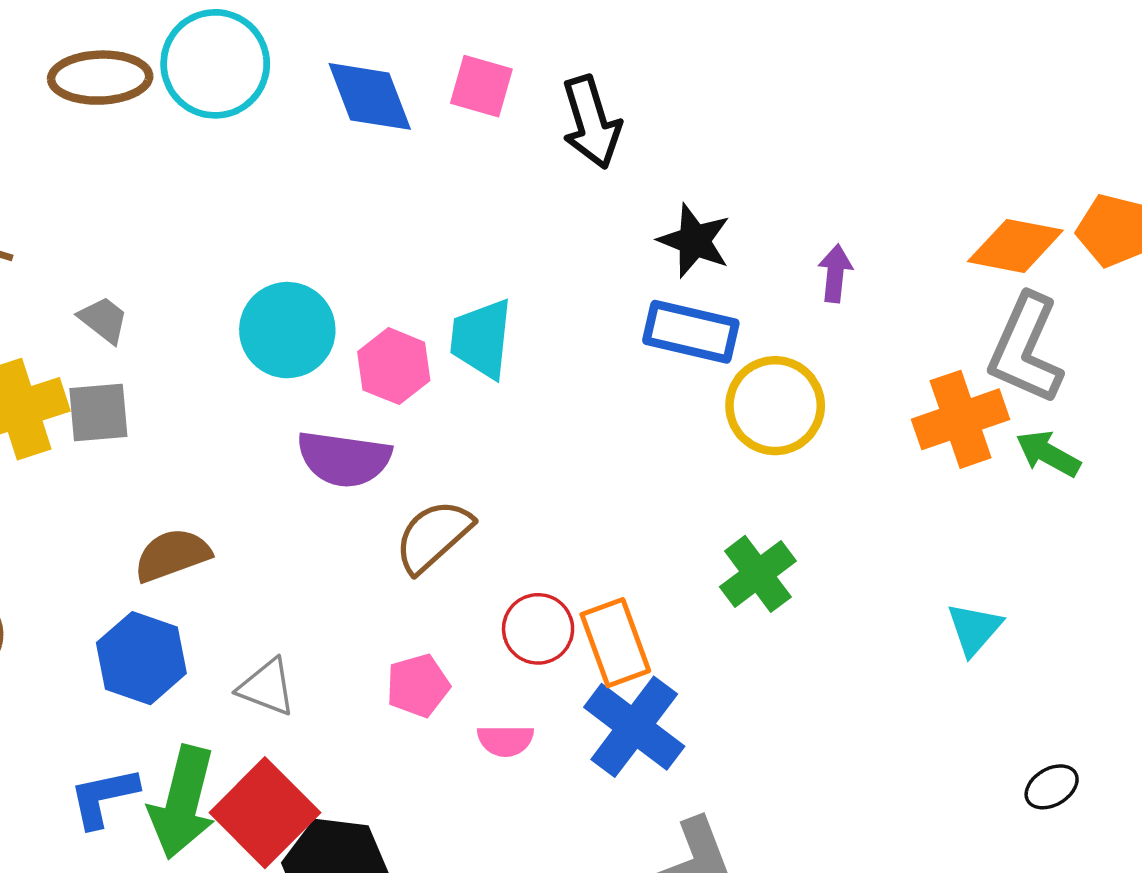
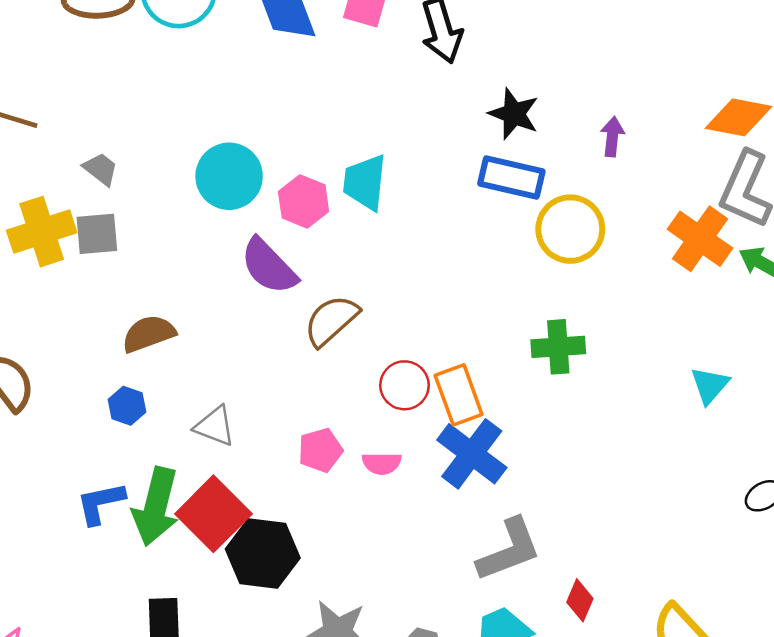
orange cross: (961, 419) -> (700, 239), turned -36
purple semicircle: (344, 459) -> (269, 266), turned 38
green cross: (758, 574) -> (558, 347), turned 33
blue hexagon: (141, 658) -> (127, 406), size x0.6
pink pentagon: (418, 686) -> (320, 450), moved

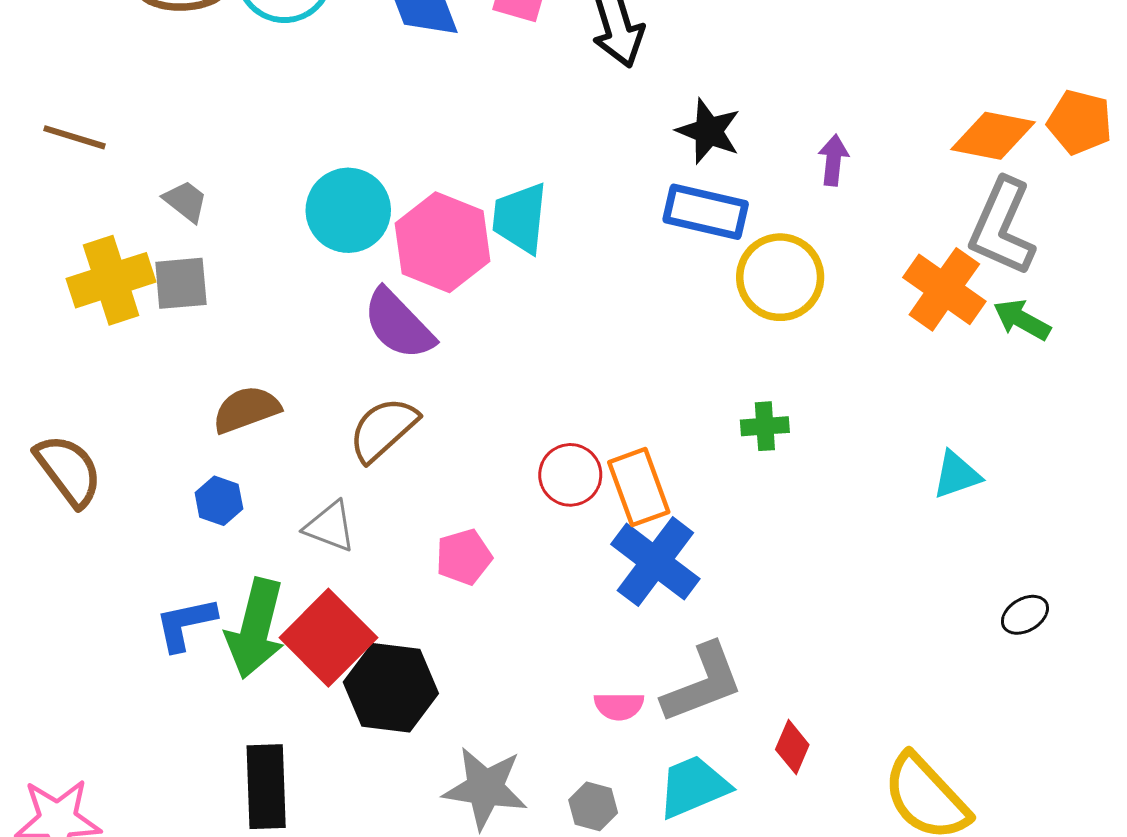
pink hexagon: (304, 201) -> (443, 242), size x1.5
brown semicircle: (331, 320) -> (383, 429), moved
green cross: (558, 347) -> (765, 426), size x0.7
cyan triangle: (710, 385) -> (957, 475), turned 30
pink semicircle: (382, 463) -> (619, 706), moved

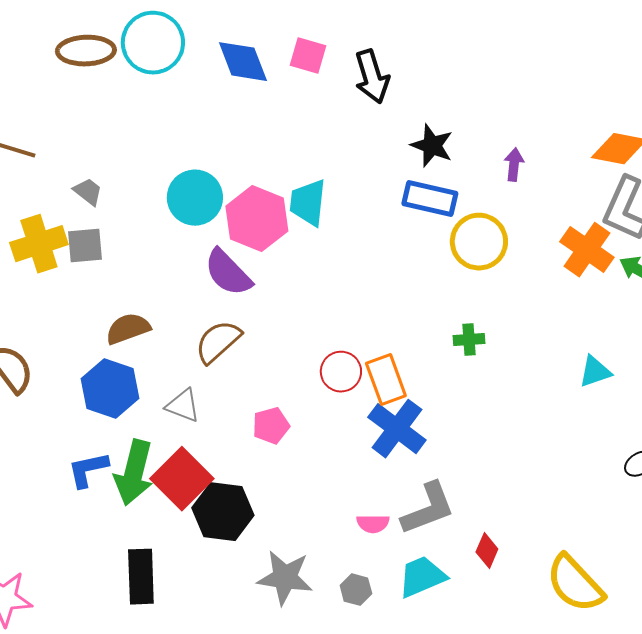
blue hexagon: (219, 501) -> (110, 389), size x1.8

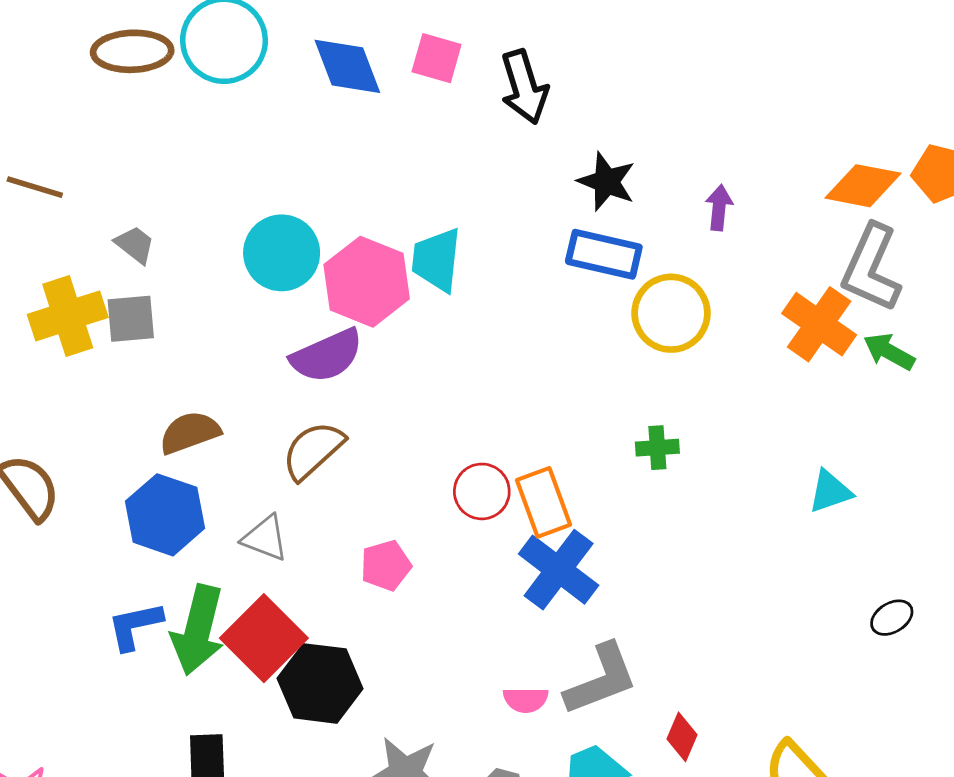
purple semicircle: (228, 273) -> (327, 356), turned -70

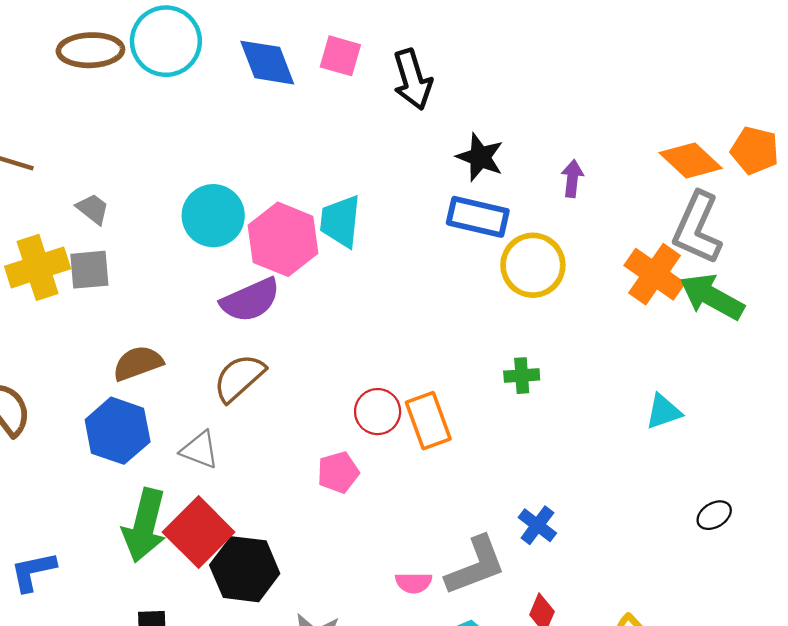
orange diamond: (863, 186) -> (691, 161), turned 32
green arrow: (889, 352) -> (712, 297), size x1.5
pink pentagon: (386, 566) -> (338, 472), moved
blue cross: (559, 570) -> (537, 525), moved, size x0.6
blue L-shape: (135, 626) -> (33, 571), moved

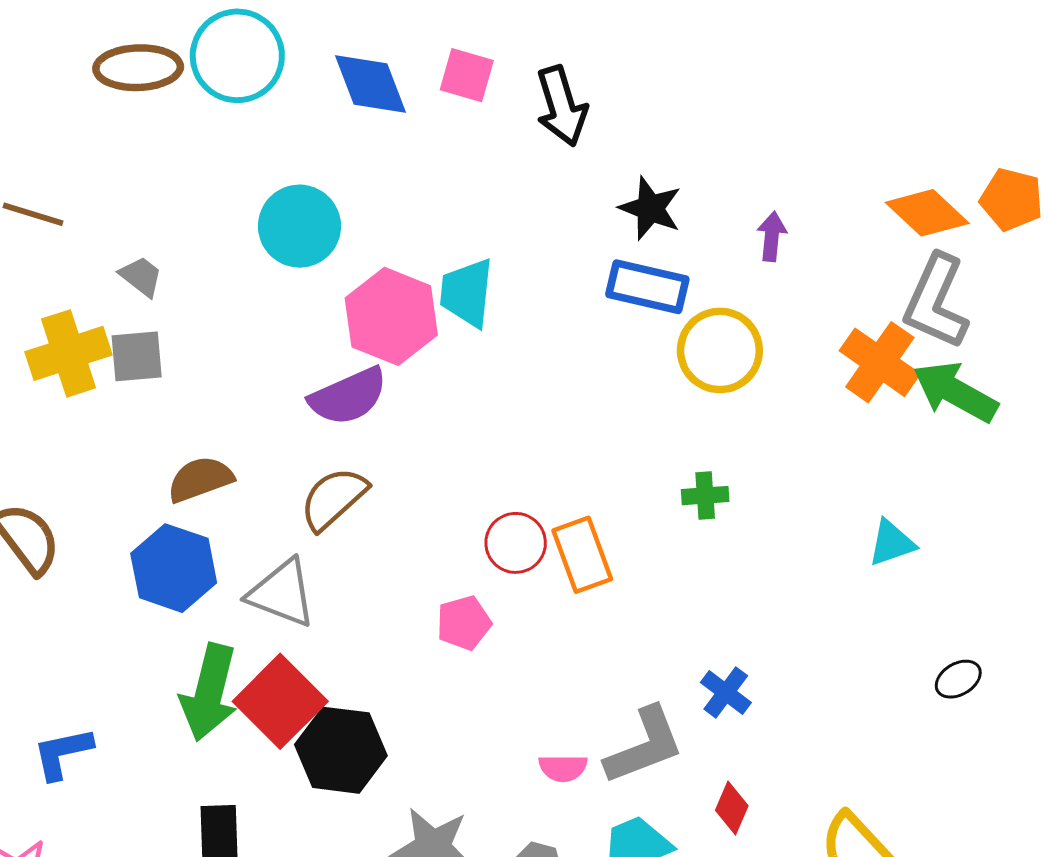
cyan circle: (213, 216) -> (299, 226), moved
gray triangle: (200, 450) -> (282, 593), size x1.4

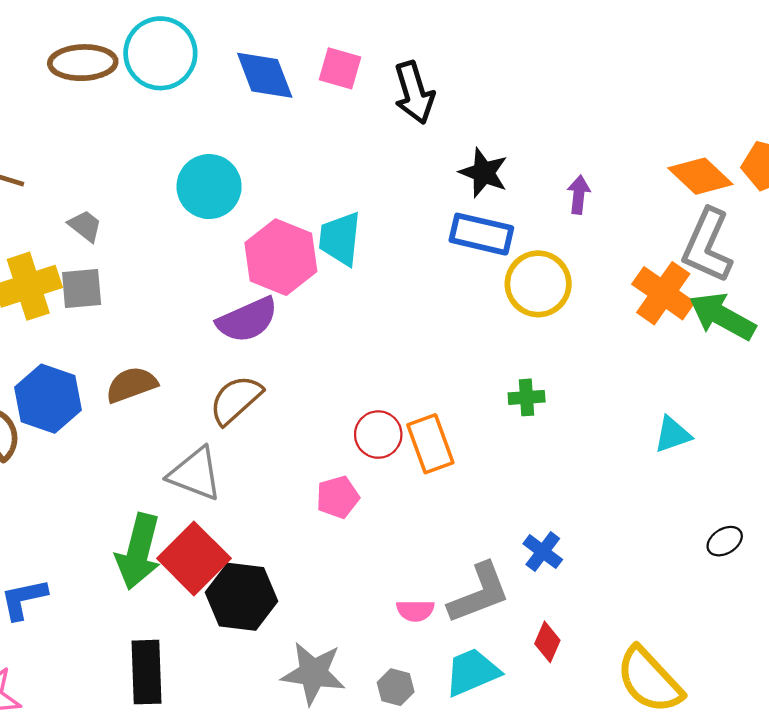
blue hexagon: (174, 568) -> (48, 399), moved

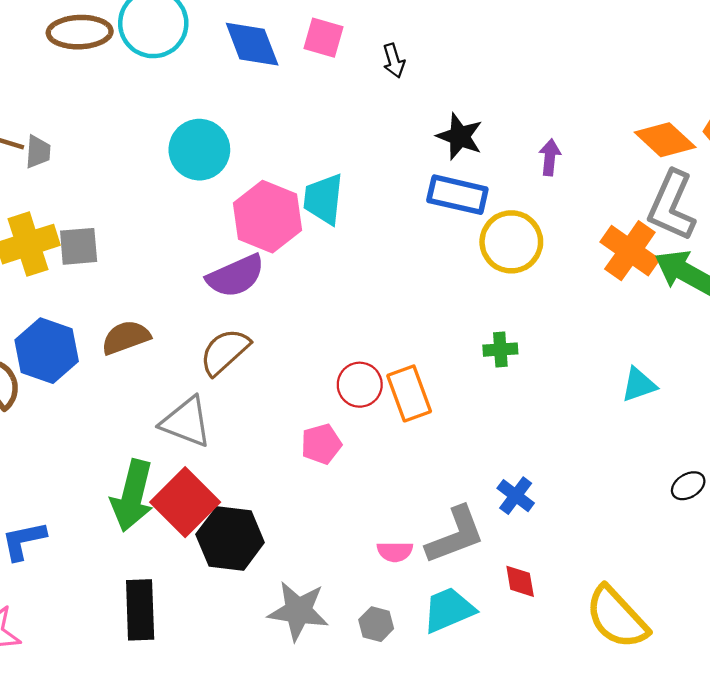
black arrow: (414, 93) -> (394, 61), size x0.6
gray trapezoid: (85, 226) -> (38, 152), moved, turned 56
red diamond: (547, 642) -> (520, 581), turned -33

